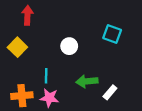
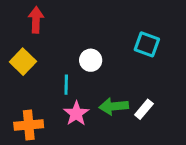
cyan line: (46, 76) -> (66, 85), moved
white rectangle: (110, 92) -> (144, 109), moved
pink star: (49, 98) -> (76, 113), moved, turned 30

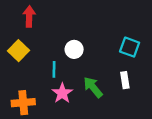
cyan square: (147, 44) -> (130, 47), moved
green arrow: (114, 106) -> (93, 87), turned 55
white rectangle: (144, 109) -> (125, 80), moved, turned -49

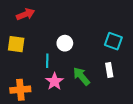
red arrow: (29, 16) -> (26, 14), turned 66
yellow square: (19, 51) -> (16, 44), turned -36

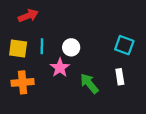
cyan line: (47, 61) -> (42, 46), moved
pink star: (54, 81) -> (60, 68), moved
orange cross: (20, 90) -> (23, 82), moved

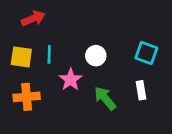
white circle: (71, 47) -> (96, 56), moved

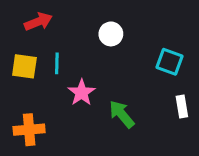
white circle: (96, 56) -> (111, 34), moved
white rectangle: (141, 90) -> (182, 106), moved
orange cross: (27, 97) -> (29, 130), moved

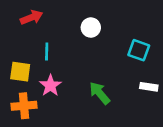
yellow square: (24, 66) -> (20, 72), moved
pink star: (82, 93) -> (50, 86), moved
white rectangle: (182, 106) -> (149, 87), turned -72

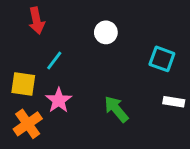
red arrow: (32, 17) -> (37, 21), turned 100
cyan line: (47, 51) -> (54, 60), turned 36
orange cross: (24, 106) -> (28, 124), turned -30

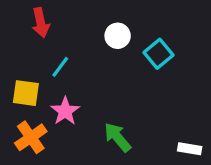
cyan square: (162, 59) -> (159, 54), moved, turned 30
white rectangle: (174, 102) -> (190, 149), moved
green arrow: (116, 109) -> (118, 137), moved

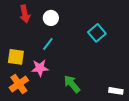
white circle: (118, 36) -> (51, 18), moved
cyan line: (60, 67) -> (48, 44), moved
pink star: (65, 111) -> (40, 68), turned 30

